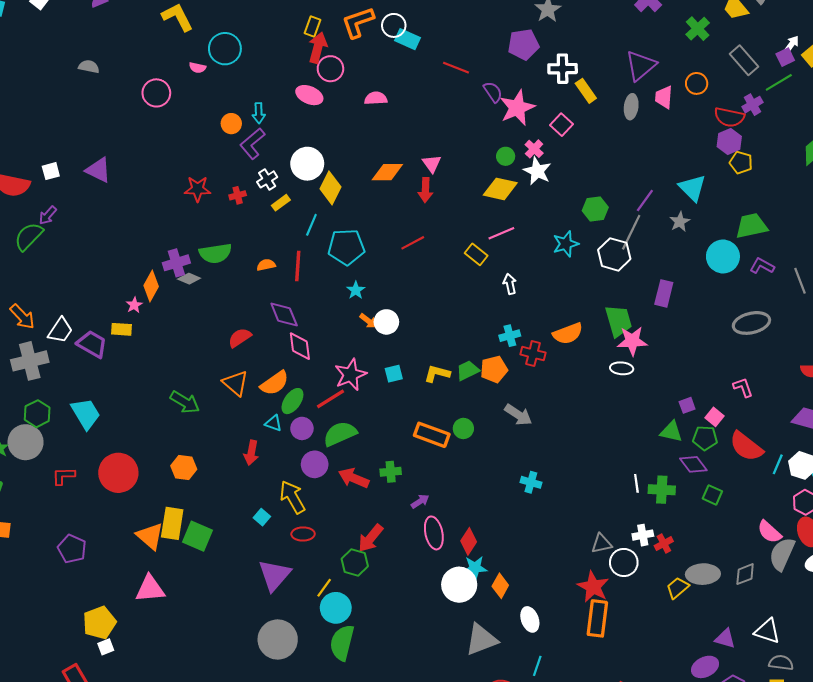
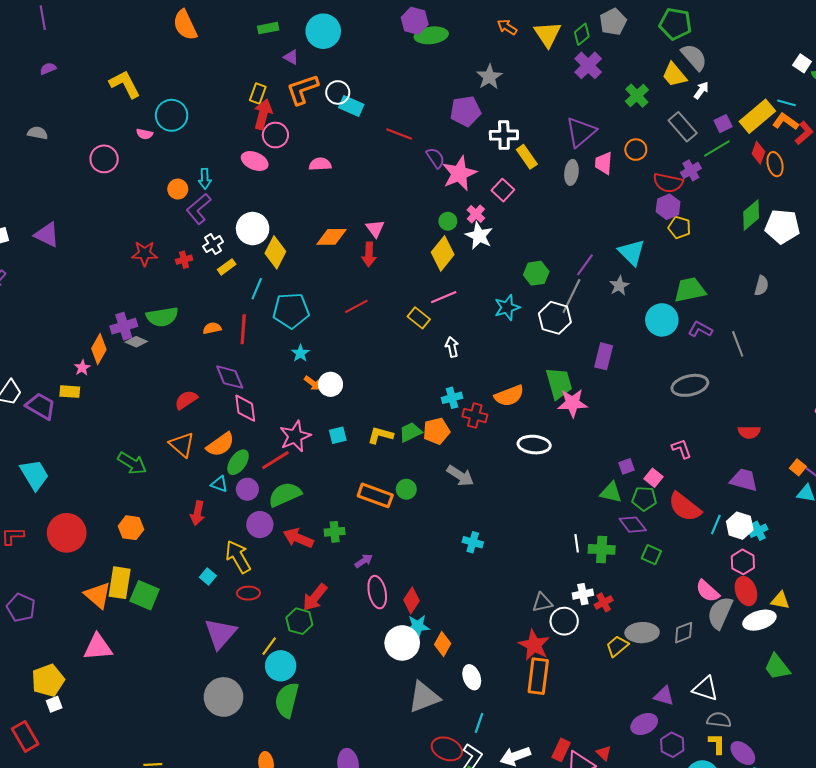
white arrow: (792, 44) -> (701, 90), moved
yellow diamond: (500, 189) -> (443, 253), turned -64
white ellipse: (622, 368) -> (534, 445), moved, size x1.4

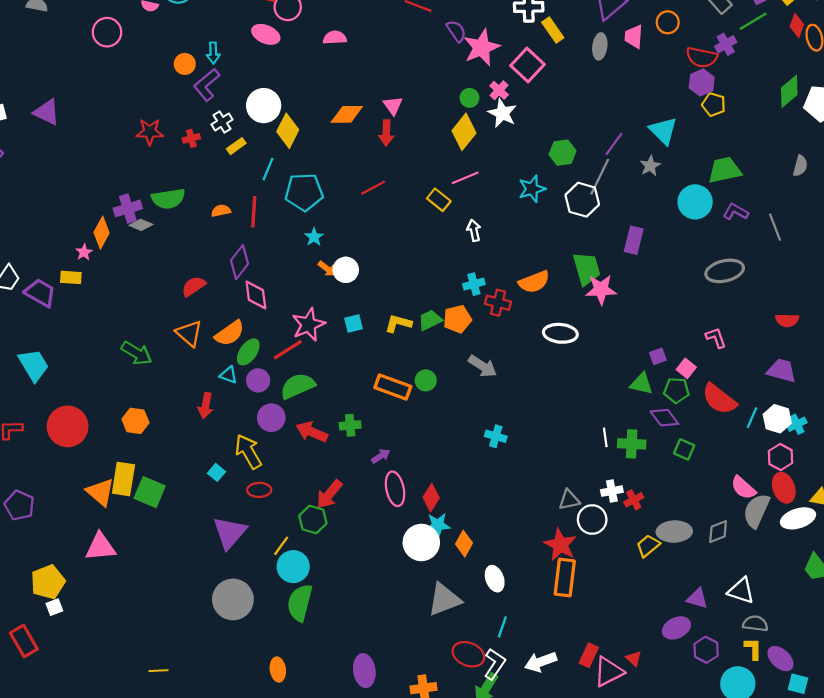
pink square: (503, 190) -> (528, 65), size x1.4
purple diamond: (230, 377) -> (240, 262), turned 60

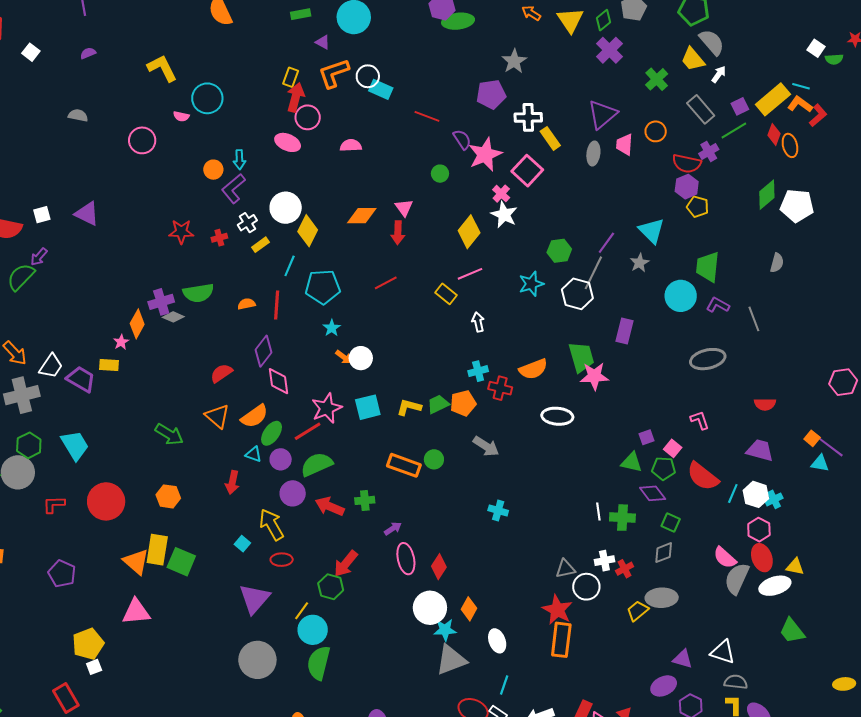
green circle: (469, 98) -> (440, 174), moved
green trapezoid: (725, 170) -> (708, 267), turned -72
cyan square: (353, 323) -> (368, 407), size x1.5
cyan star: (438, 525) -> (445, 630), moved
gray diamond: (718, 532) -> (664, 553), moved

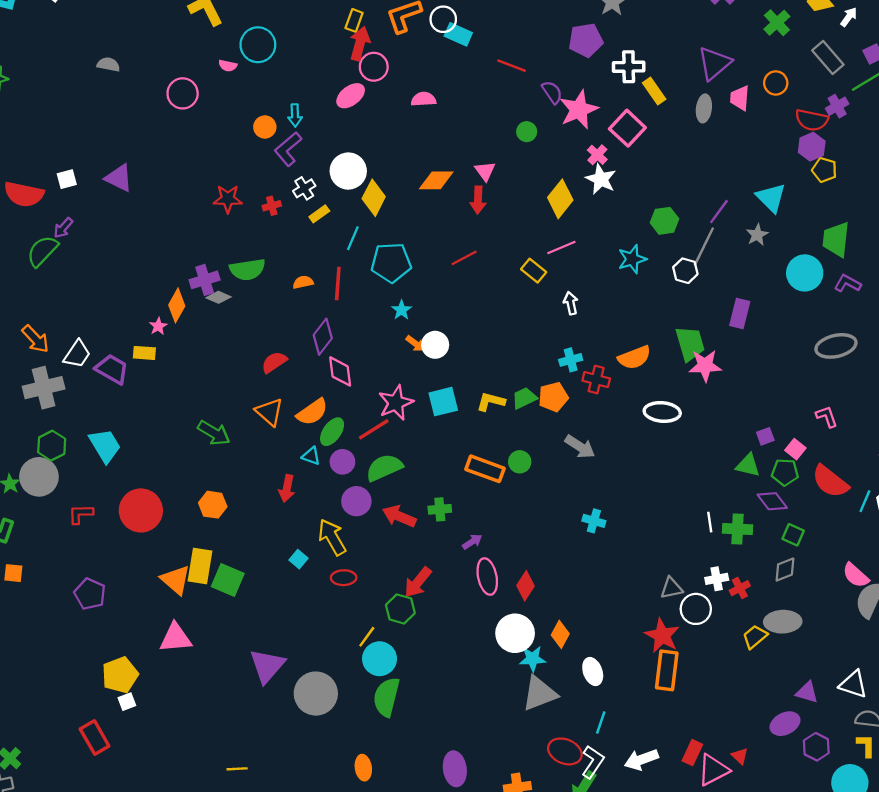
pink ellipse: (288, 142) -> (351, 96), turned -60
white hexagon: (577, 294) -> (685, 271), size x0.7
purple triangle: (254, 599) -> (267, 666), moved

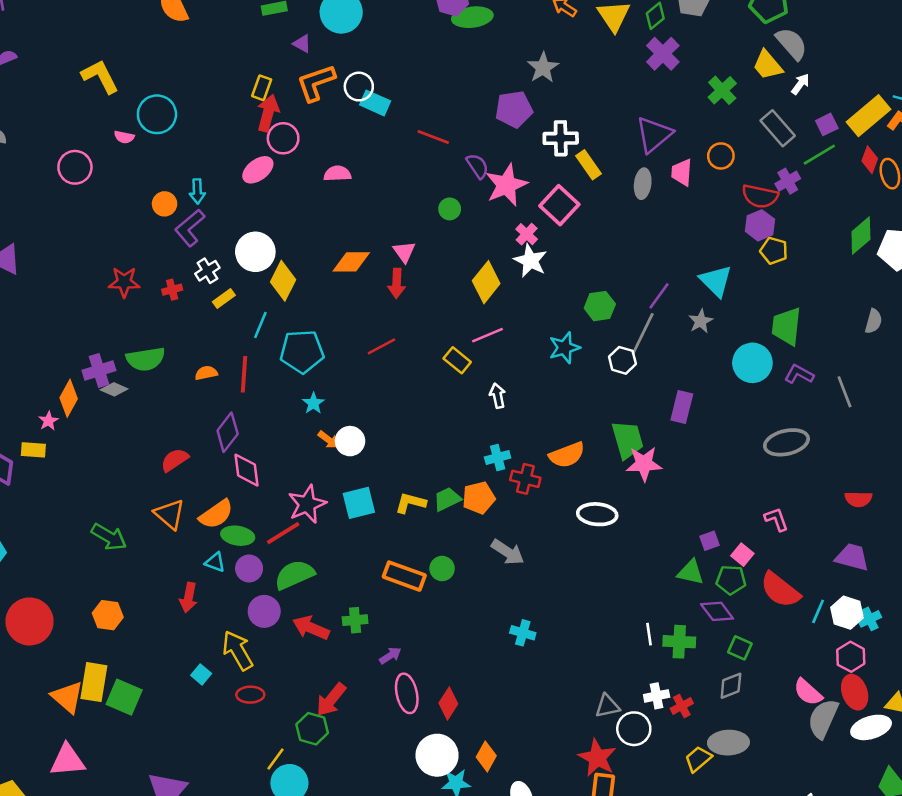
green ellipse: (332, 432) -> (238, 536), turned 64

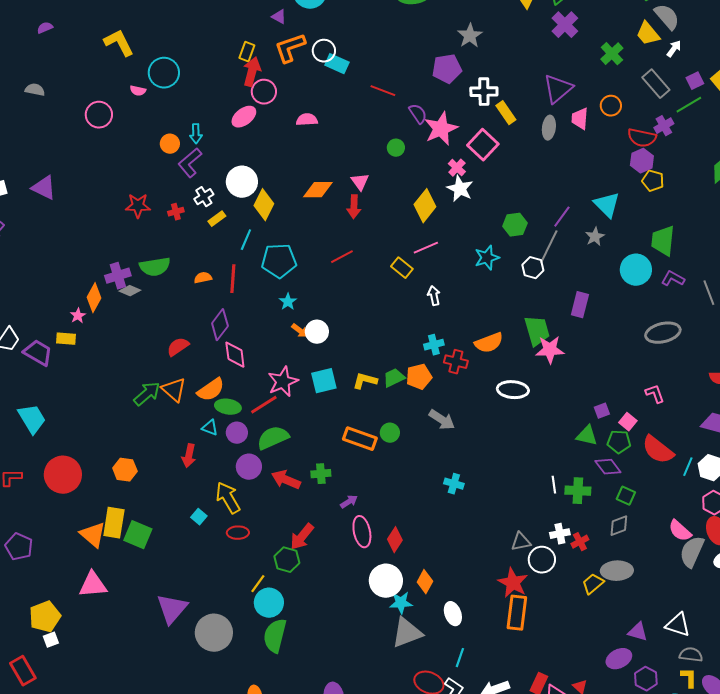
green arrow: (109, 537) -> (147, 394), moved, turned -72

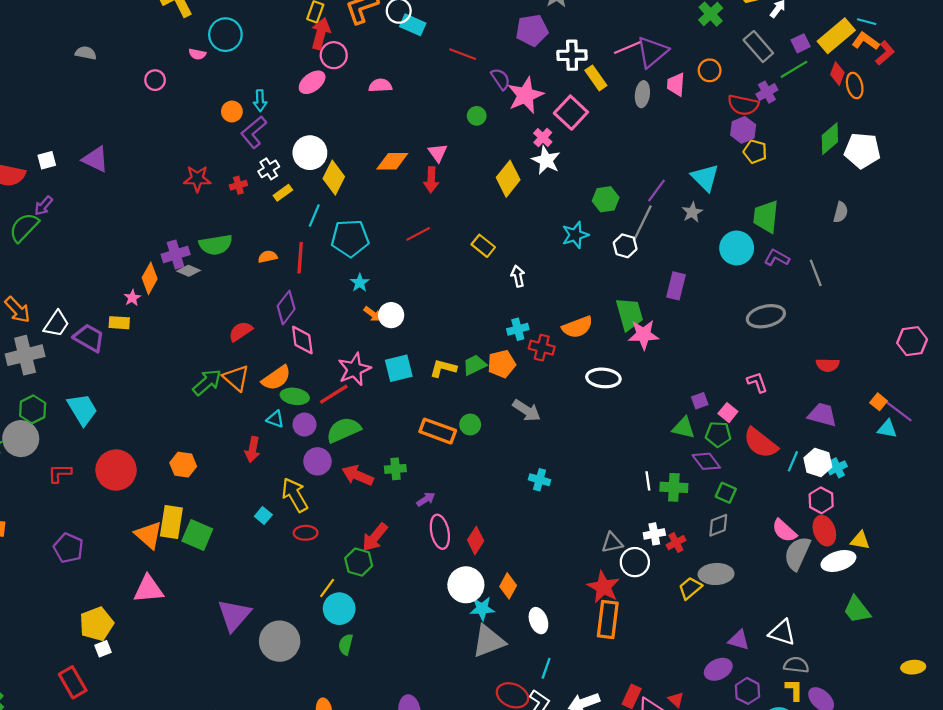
pink circle: (99, 115) -> (155, 80), size x0.7
pink line: (426, 248) -> (627, 48), moved
green semicircle: (275, 636) -> (346, 644), size x0.6

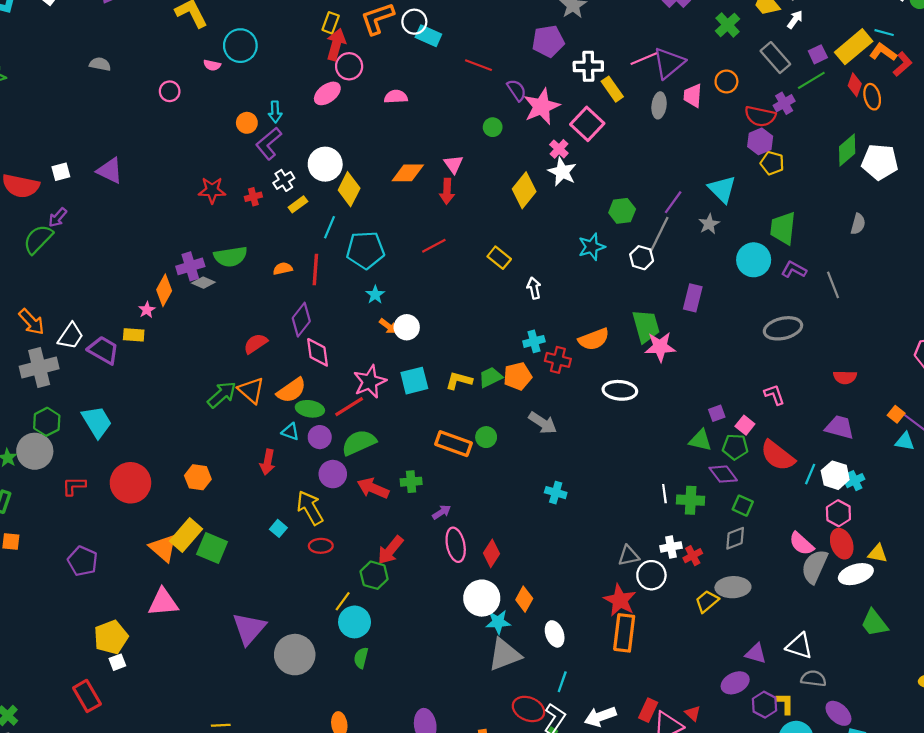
yellow rectangle: (171, 522) -> (186, 535), turned 32
yellow L-shape: (794, 690) -> (785, 704), moved

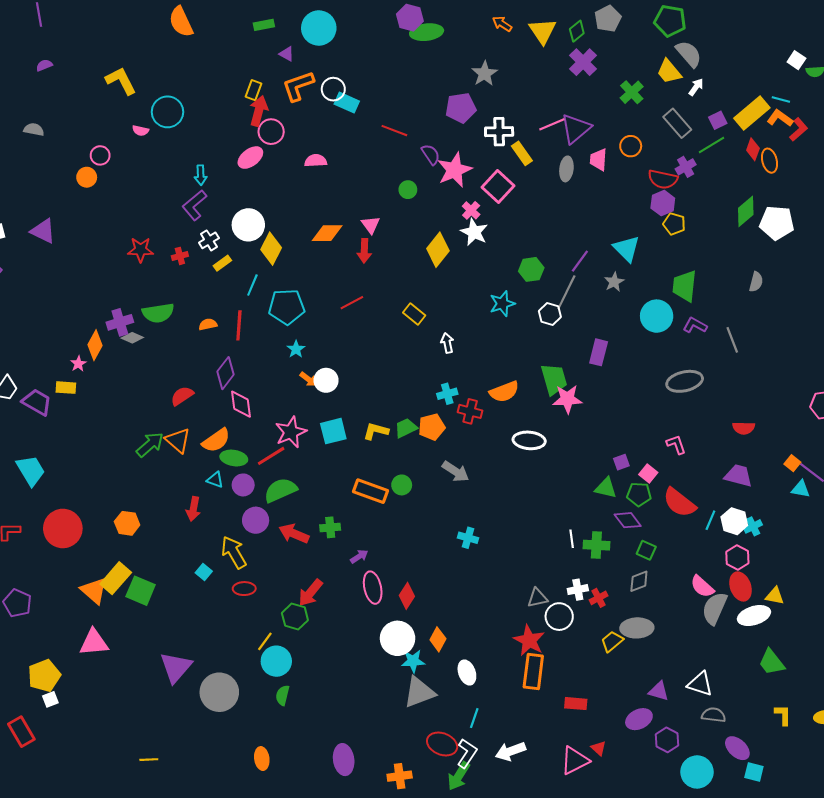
orange circle: (247, 123) -> (87, 177), moved
yellow L-shape: (785, 704) -> (783, 715), moved
red rectangle: (648, 710) -> (576, 704), moved, turned 70

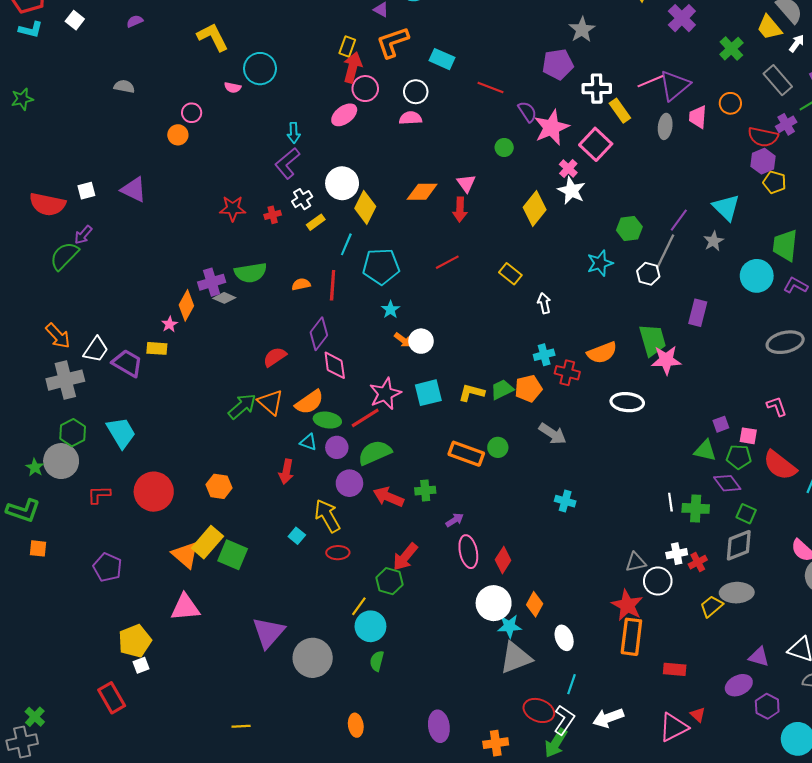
white circle: (333, 89) -> (416, 92), moved
pink square: (648, 474) -> (748, 436), turned -30
gray diamond: (639, 581) -> (739, 545), size x1.4

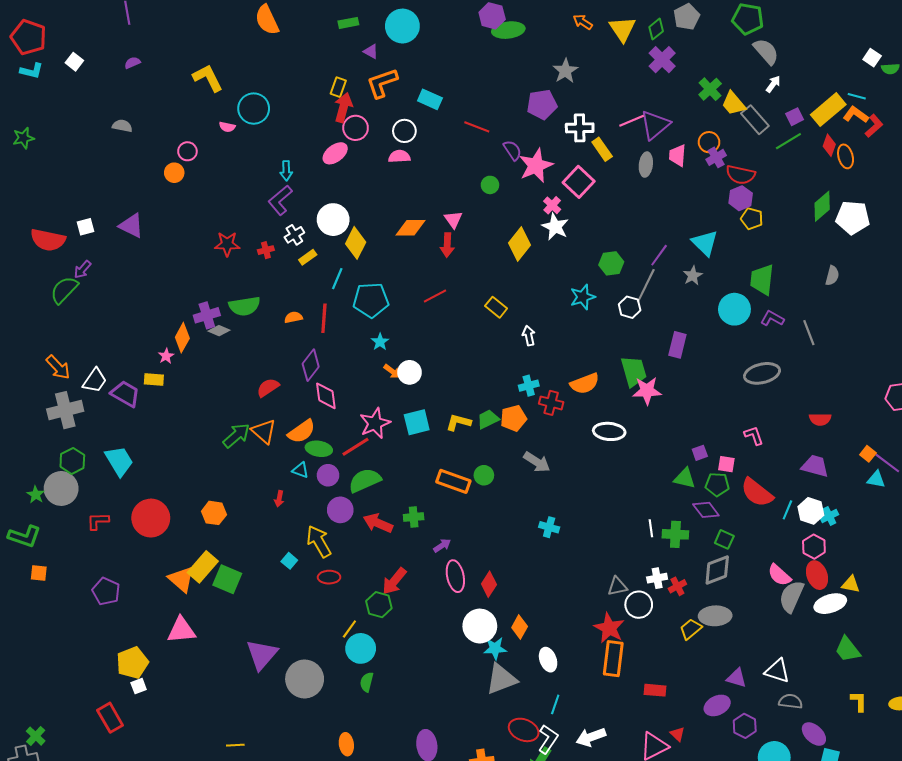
yellow trapezoid: (769, 28) -> (733, 103), moved
purple cross: (786, 124) -> (716, 157), moved
red arrow: (286, 472) -> (279, 499), size x0.7

